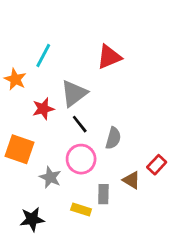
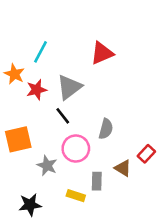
red star: (43, 109) -> (37, 90), moved
black line: (80, 124) -> (63, 116), moved
orange square: (19, 149) -> (18, 139), turned -32

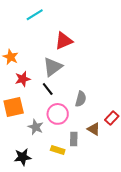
cyan line: (41, 52) -> (35, 15), moved, turned 30
red triangle: (102, 53) -> (64, 41), moved
red star: (37, 90) -> (23, 79), moved

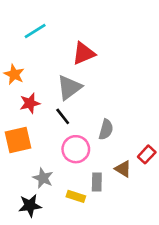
cyan line: (35, 15) -> (35, 31), moved
gray star: (36, 127) -> (43, 178), moved

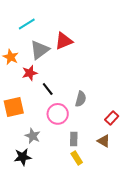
gray triangle: (69, 87) -> (40, 50), moved
red star: (30, 103) -> (30, 73), moved
brown triangle: (123, 169) -> (104, 141), moved
yellow rectangle: (76, 196) -> (77, 158), moved, turned 40

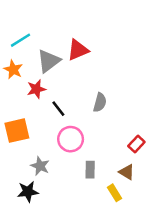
cyan line: (27, 24) -> (20, 40), moved
gray semicircle: (81, 99) -> (100, 102), moved
yellow rectangle: (77, 158) -> (115, 193), moved

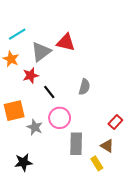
red triangle: (78, 50) -> (66, 42), turned 36
gray star: (40, 166) -> (35, 127), moved
gray rectangle: (90, 170) -> (76, 144), size x1.5

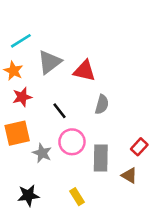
red triangle: (66, 42) -> (84, 71), moved
red star: (31, 75) -> (22, 97), moved
gray rectangle: (76, 144) -> (101, 158), moved
yellow rectangle: (97, 163) -> (77, 197), moved

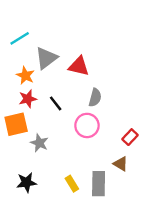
orange star: (13, 71) -> (25, 76), moved
red star: (22, 97) -> (28, 99), moved
pink circle: (72, 142) -> (87, 125), moved
gray rectangle: (101, 158) -> (99, 184), moved

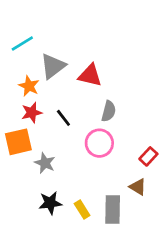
black star: (27, 182) -> (50, 203), moved

